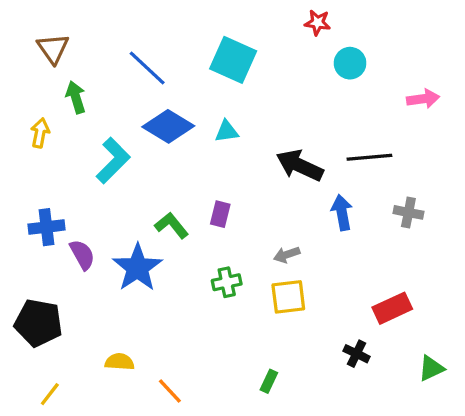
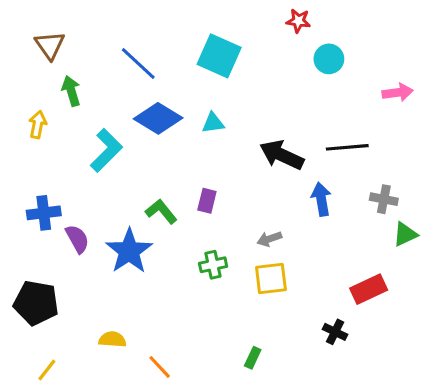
green triangle: (431, 368) -> (405, 234), moved

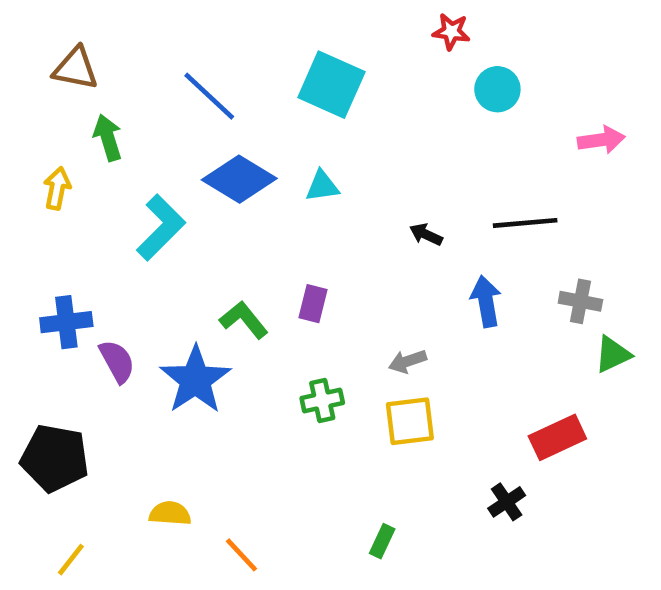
brown triangle: (50, 45) -> (76, 68), turned -44
black arrow: (282, 155) -> (426, 234), size x0.5
black cross: (335, 332) -> (507, 502), turned 30

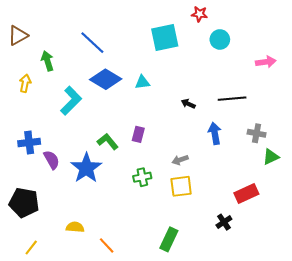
brown triangle: (76, 68) -> (18, 35), moved, turned -40
cyan square: (331, 85) -> (165, 37), moved, turned -36
green rectangle: (382, 541) -> (169, 239), size x1.6

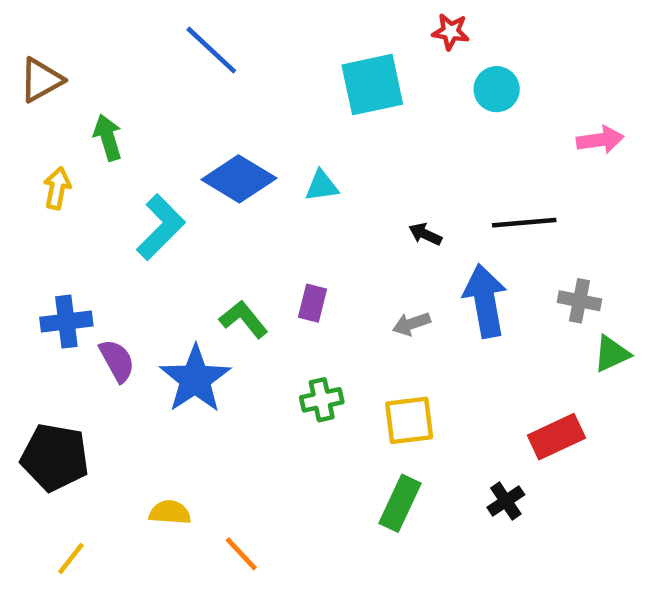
blue line: (92, 43) -> (211, 50), moved
blue arrow: (215, 133) -> (485, 301), size x1.4
gray arrow: (180, 160) -> (411, 324), moved
green rectangle: (169, 239) -> (400, 503), moved

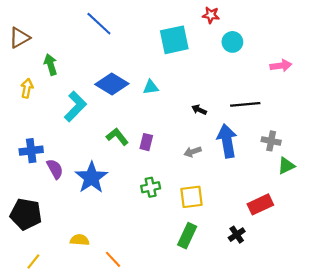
green L-shape: (244, 319) -> (117, 137), moved

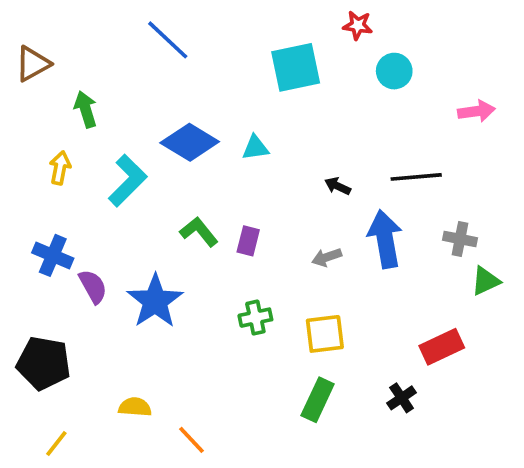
yellow arrow: (27, 88) -> (60, 168), moved
blue cross: (31, 151) -> (53, 255), turned 30

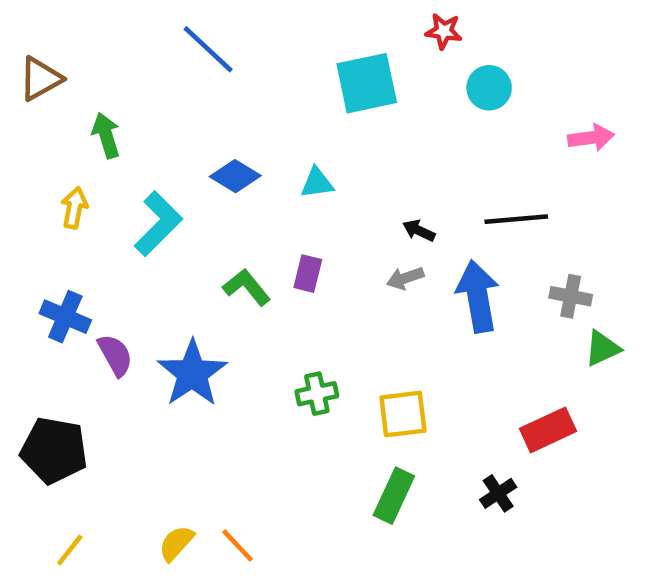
blue diamond: (190, 142) -> (235, 176), size x0.7
purple rectangle: (248, 241) -> (308, 274), moved
gray arrow: (327, 257) -> (405, 278), moved
yellow semicircle: (135, 407) -> (176, 543), moved, turned -52

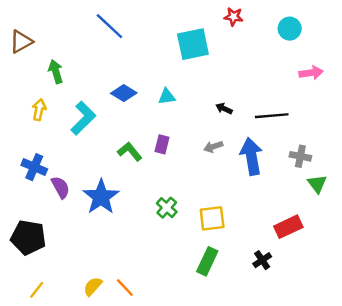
cyan circle: (489, 88) -> (290, 29), moved
black arrow: (419, 231) -> (224, 109), moved
green triangle: (602, 348) -> (317, 184), turned -42
green cross: (317, 394) -> (167, 208), turned -36

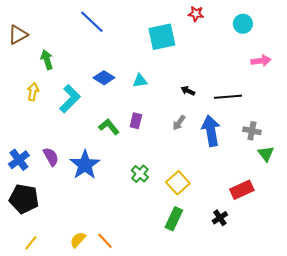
gray arrow: (213, 147) -> (179, 123), turned -35
blue cross: (34, 167) -> (19, 160), moved, turned 30
yellow square: (212, 218) -> (178, 183), turned -35

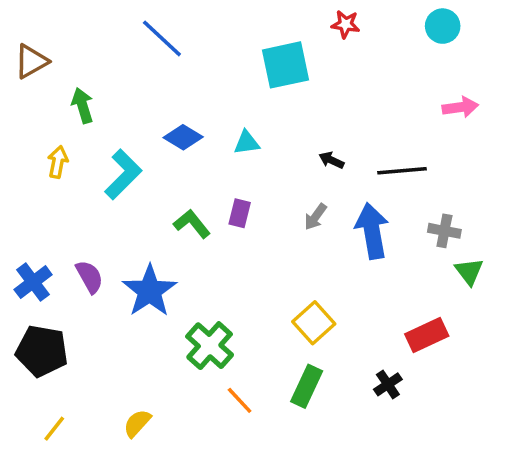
cyan circle: (243, 24) -> (443, 26), moved
green cross: (140, 174) -> (210, 346), moved, size x1.5
orange line: (105, 241) -> (240, 400), moved

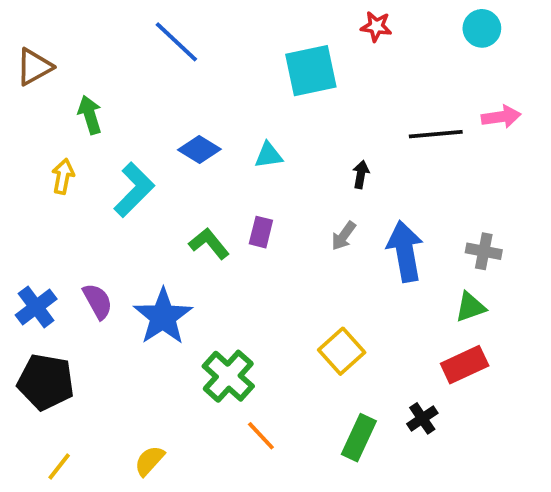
black arrow: (331, 160) -> (361, 174), turned 75
black line: (402, 171) -> (436, 134), moved
green triangle: (469, 271) -> (470, 307), moved, turned 48
green rectangle: (307, 386) -> (359, 438), moved

